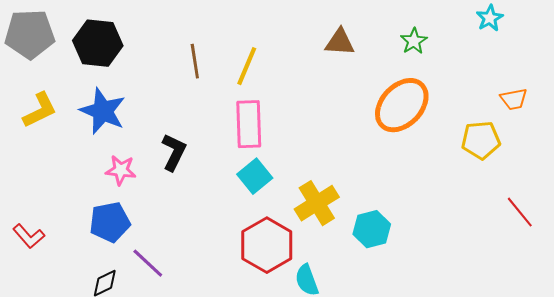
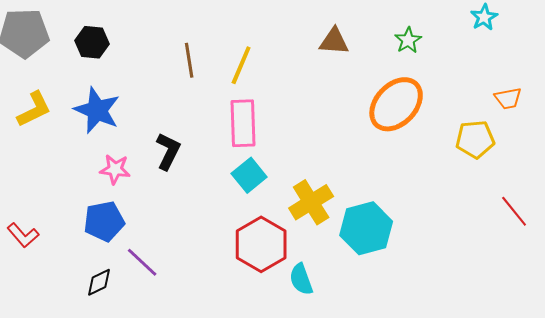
black hexagon: (98, 43) -> (92, 42), size x0.7
cyan hexagon: (372, 229) -> (366, 228), size x1.4

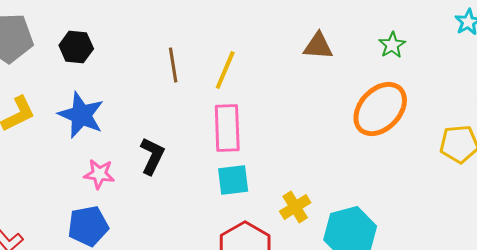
cyan square: (249, 175) -> (233, 180), turned 32
yellow cross: (311, 202) -> (295, 207), size x0.7

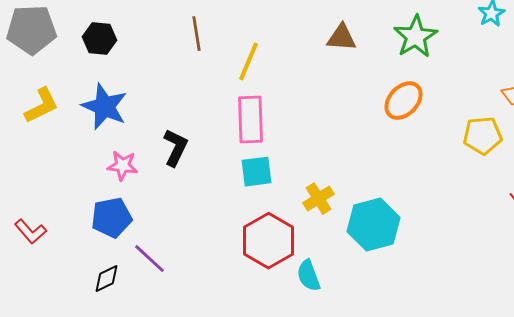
green star: (392, 45) -> (416, 37), size x1.6
brown line: (173, 65) -> (196, 34), moved
orange ellipse: (380, 109) -> (404, 101), size x0.7

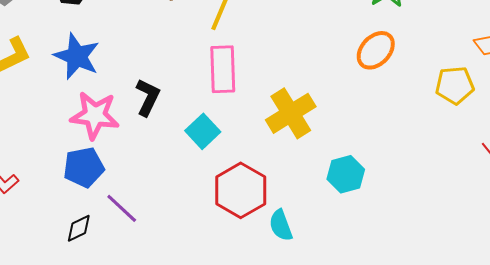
pink star: (122, 166) -> (95, 115), size x1.6
cyan square: (256, 172) -> (203, 131), moved, turned -36
yellow cross: (318, 199) -> (291, 113), moved, size x1.6
cyan hexagon: (374, 225) -> (346, 174), size x0.7

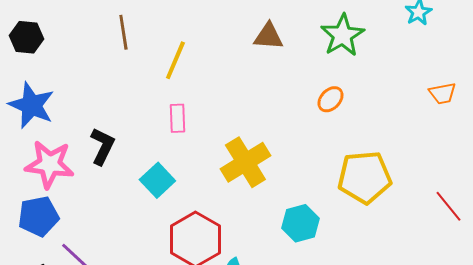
orange ellipse: (376, 50) -> (330, 99), size x0.7
pink rectangle: (223, 69) -> (177, 118), size x0.6
yellow pentagon: (455, 85) -> (364, 177), moved, size x1.4

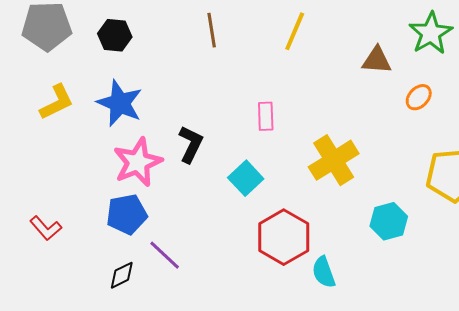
brown triangle: (268, 36) -> (377, 60), moved
yellow line: (175, 60) -> (295, 31), moved
pink star: (49, 164) -> (138, 162), turned -30

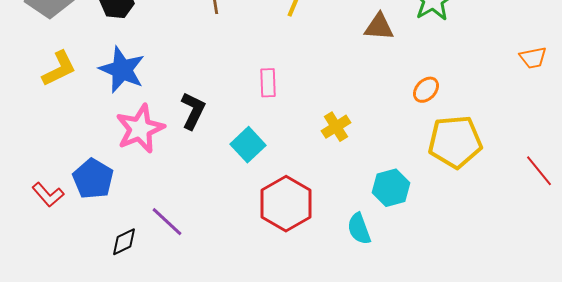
orange ellipse: (419, 97) -> (426, 90), moved
yellow cross: (334, 160) -> (336, 127), size x0.6
blue pentagon: (127, 214) -> (93, 179), moved, turned -30
cyan semicircle: (324, 272) -> (359, 229), moved

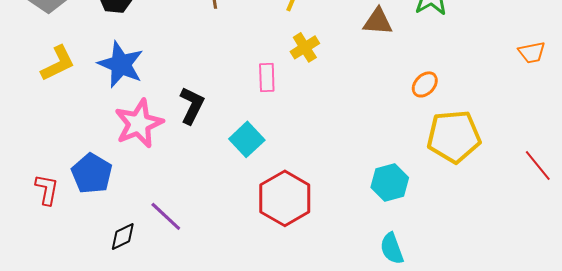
yellow cross: (336, 127) -> (305, 47), moved
red L-shape: (48, 195) -> (47, 189), turned -128
cyan semicircle: (359, 229) -> (392, 248), moved

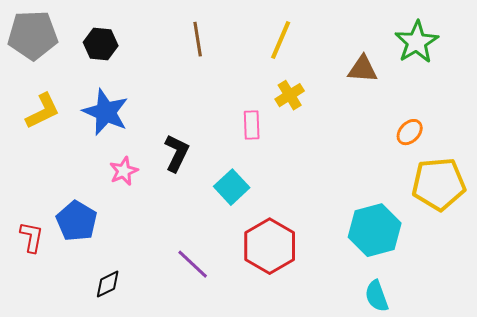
pink star: (139, 123) -> (124, 171), size x0.6
cyan hexagon: (390, 182) -> (375, 230), size x1.4
purple line: (166, 216) -> (193, 264), moved

